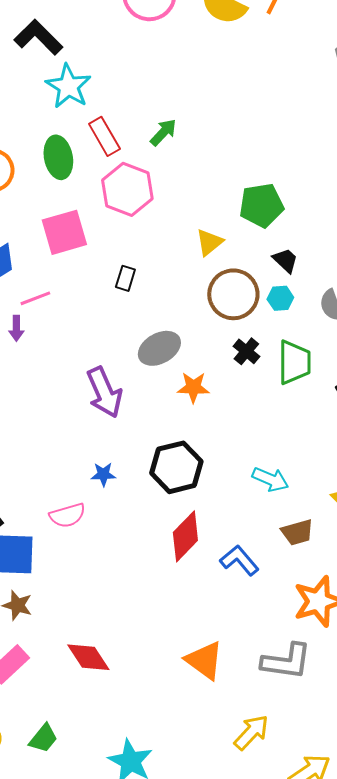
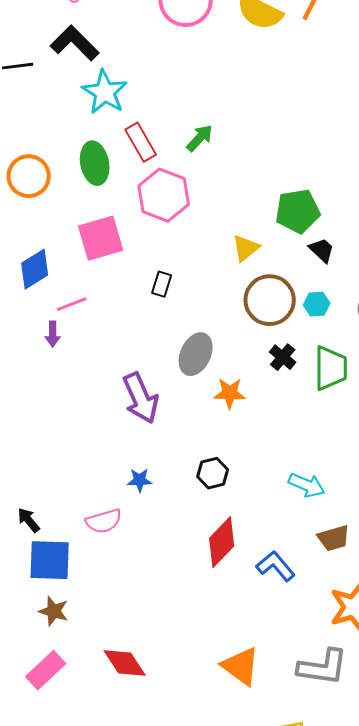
black trapezoid: (285, 260) -> (322, 250), moved
gray ellipse: (159, 348) -> (196, 354), turned -36
black hexagon: (176, 467) -> (213, 473), size x0.6

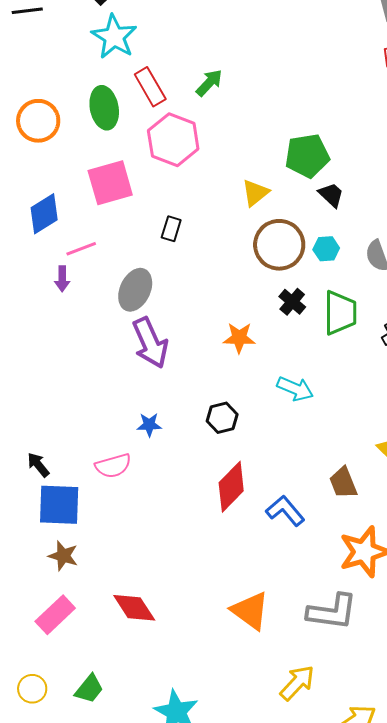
gray ellipse: (196, 354) -> (135, 290), moved
cyan arrow: (307, 485) -> (295, 389), moved
brown trapezoid: (334, 538) -> (343, 483), turned 84

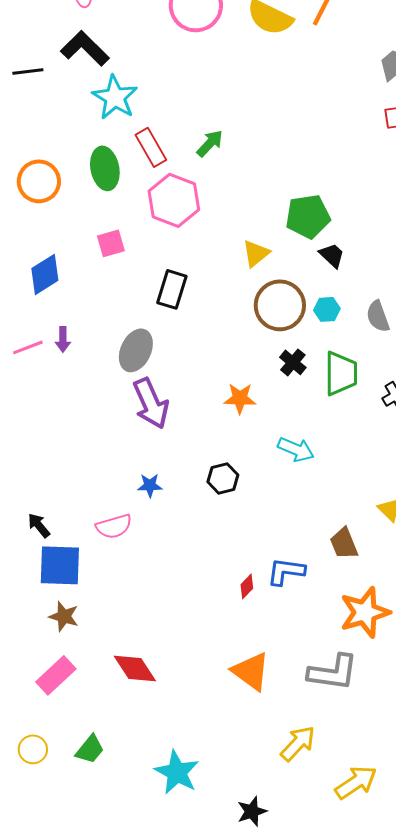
pink square: (110, 183) -> (111, 243), size x0.6
black rectangle: (171, 229) -> (172, 289), size x1.5
pink line: (81, 249) -> (28, 347), moved
red diamond: (231, 487) -> (247, 586), moved, size x0.5
blue L-shape: (285, 511) -> (286, 571), turned -42

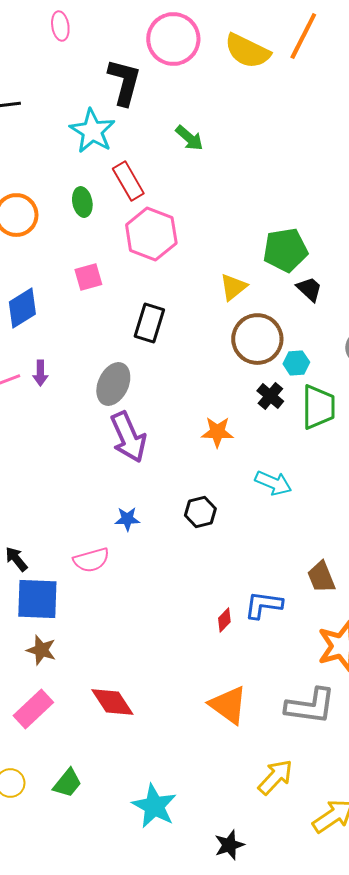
black L-shape: (85, 48) -> (124, 82), moved, turned 60
green arrow: (210, 143) -> (189, 138), moved, turned 88
green ellipse: (105, 168) -> (82, 202), size x0.7
cyan hexagon: (327, 309) -> (296, 363), moved

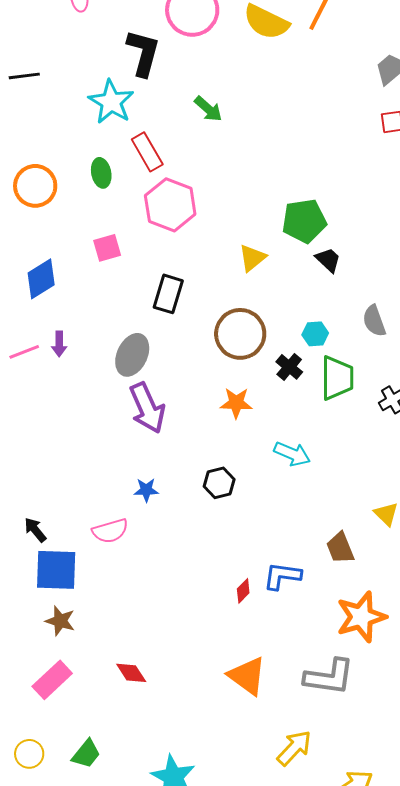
brown circle: (257, 339) -> (240, 334), moved
red diamond: (112, 702) -> (131, 673), size x0.7

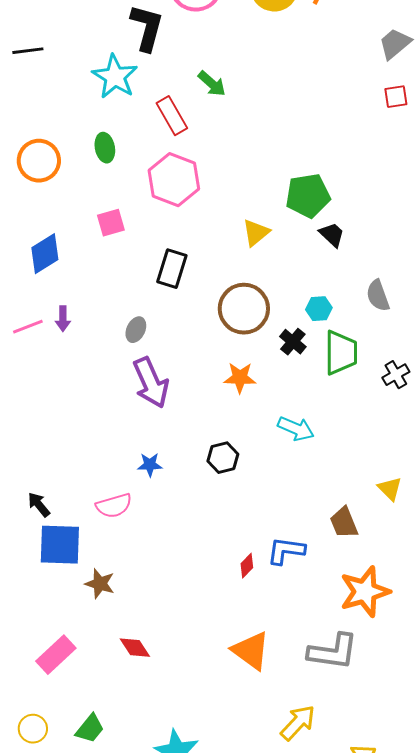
red rectangle: (147, 152) -> (172, 116), moved
gray ellipse: (132, 355) -> (136, 330), size x0.6
brown star: (60, 621) -> (100, 584), moved

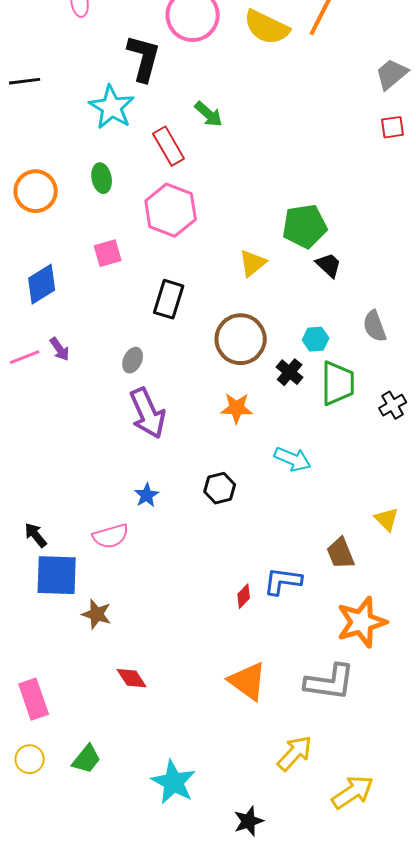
purple arrow: (63, 319) -> (60, 349), turned -35
blue star: (150, 465) -> (147, 495), turned -30
pink rectangle: (56, 655) -> (34, 699), moved, turned -66

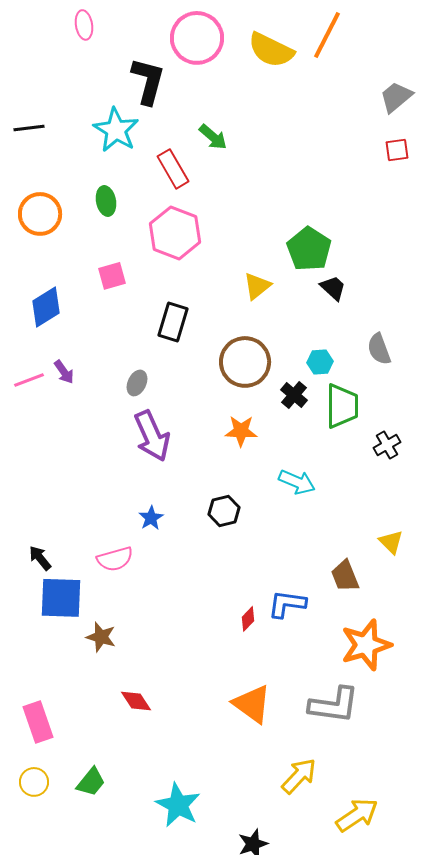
black line: (25, 81) -> (29, 128), moved
green pentagon: (305, 226) -> (309, 249), turned -30
black cross: (393, 405) -> (387, 445), moved

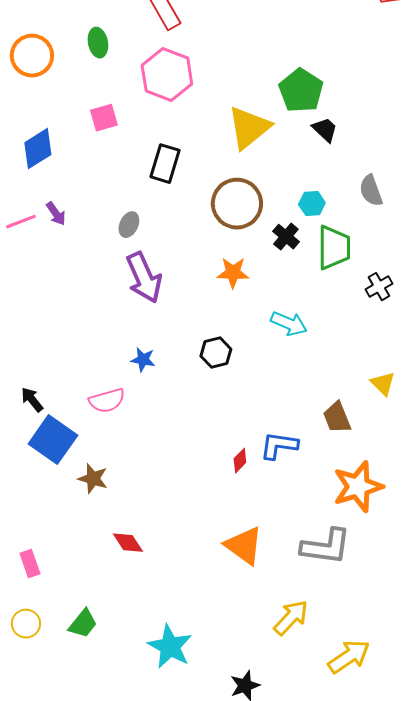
yellow triangle: (257, 286) -> (249, 128), size x1.6
blue star: (151, 518) -> (143, 360), turned -30
blue square: (61, 598) -> (53, 440), turned 33
pink rectangle: (38, 722) -> (30, 564), size x0.7

